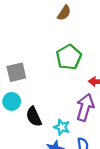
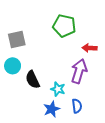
green pentagon: (69, 57) -> (64, 26), turned -30

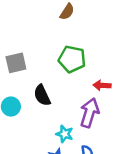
gray square: (17, 40) -> (16, 63), moved
black semicircle: (33, 80) -> (42, 95), moved

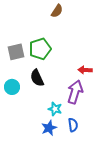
green pentagon: (72, 59) -> (40, 49), moved, turned -30

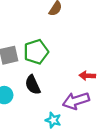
purple arrow: (75, 92) -> (76, 101), turned -125

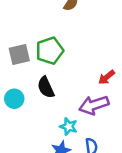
red arrow: (87, 76) -> (106, 77), turned -42

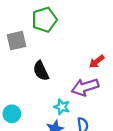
green pentagon: (50, 51) -> (44, 20), moved
cyan circle: (14, 99) -> (12, 114), moved

